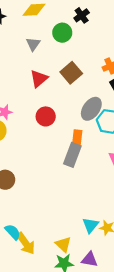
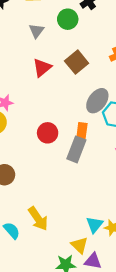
red circle: (46, 116) -> (48, 133), moved
yellow arrow: (26, 243) -> (38, 219), moved
yellow triangle: (63, 244) -> (79, 245), moved

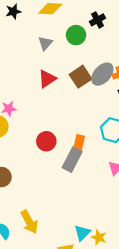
gray ellipse: (97, 101) -> (102, 74), moved

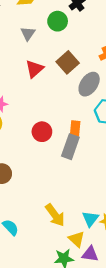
gray ellipse: (102, 74) -> (89, 84), moved
yellow arrow: (29, 222) -> (55, 215), moved

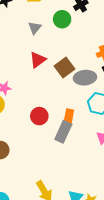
brown square: (68, 62) -> (65, 67), moved
gray ellipse: (89, 84) -> (85, 78), turned 45

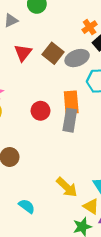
gray triangle: (35, 28) -> (11, 20), turned 40
orange rectangle: (69, 116) -> (71, 102), size x1.5

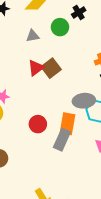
brown square: (53, 53) -> (51, 68), moved
gray ellipse: (77, 58) -> (84, 101), moved

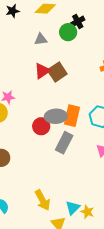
black cross: (79, 12) -> (78, 21), moved
gray ellipse: (84, 101) -> (56, 116), moved
orange rectangle: (68, 124) -> (72, 116), moved

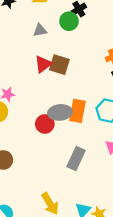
brown square: (57, 72) -> (59, 65), turned -36
gray rectangle: (64, 143) -> (76, 158), moved

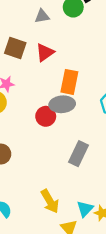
brown square: (59, 65) -> (15, 48), moved
orange rectangle: (78, 111) -> (69, 82), moved

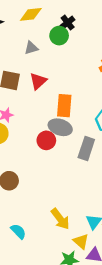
gray ellipse: (62, 104) -> (60, 127), turned 30
gray rectangle: (79, 154) -> (86, 149), moved

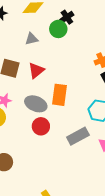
gray ellipse: (60, 127) -> (36, 104), moved
gray rectangle: (86, 149) -> (78, 136), turned 40

